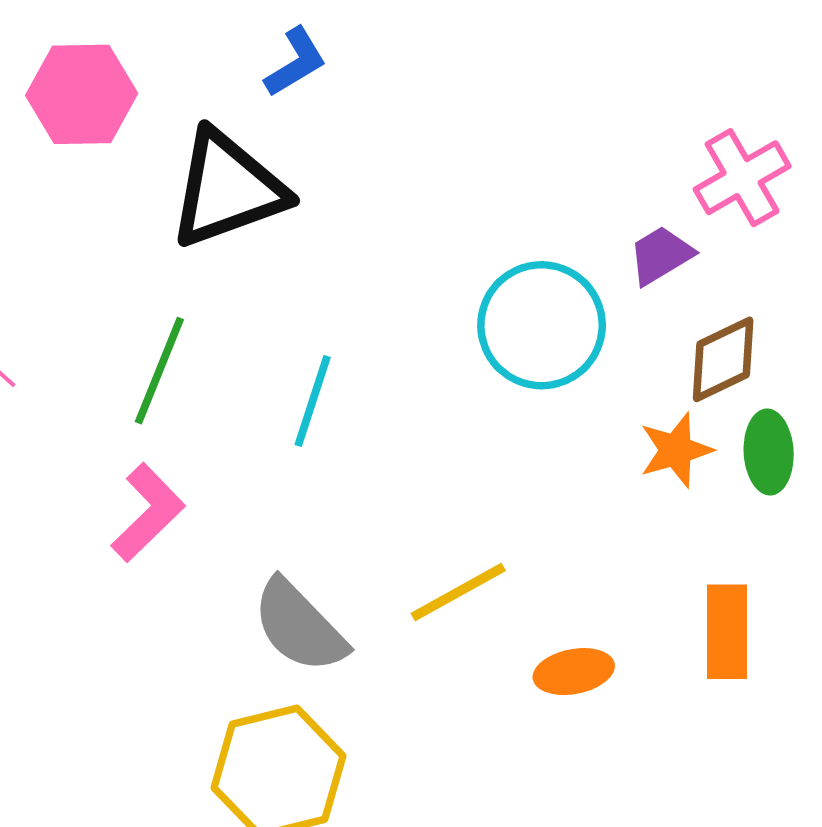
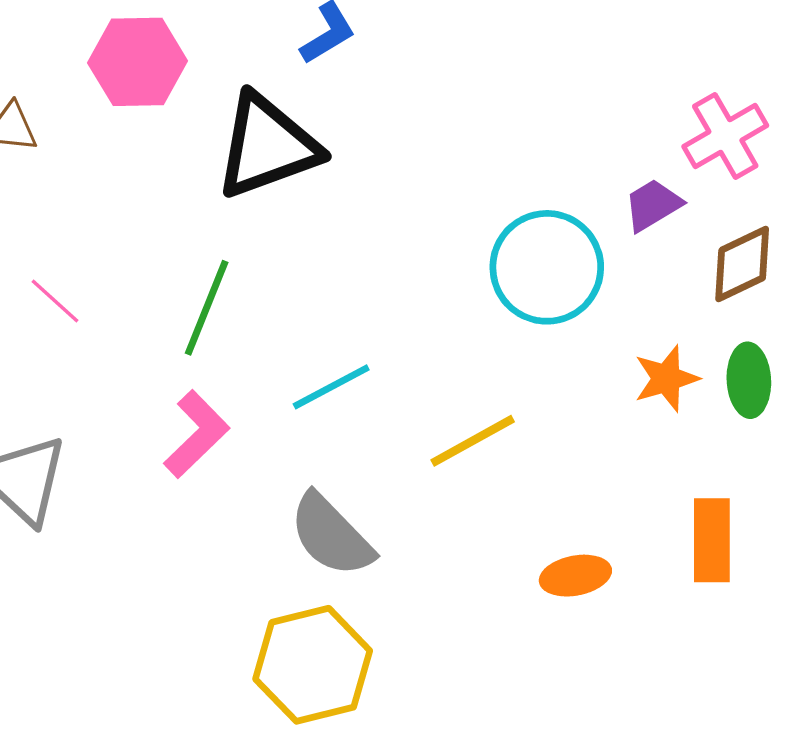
brown diamond: (723, 359) -> (742, 264), moved
cyan line: (313, 401) -> (331, 387), moved, turned 44
yellow line: (458, 592) -> (473, 441), moved

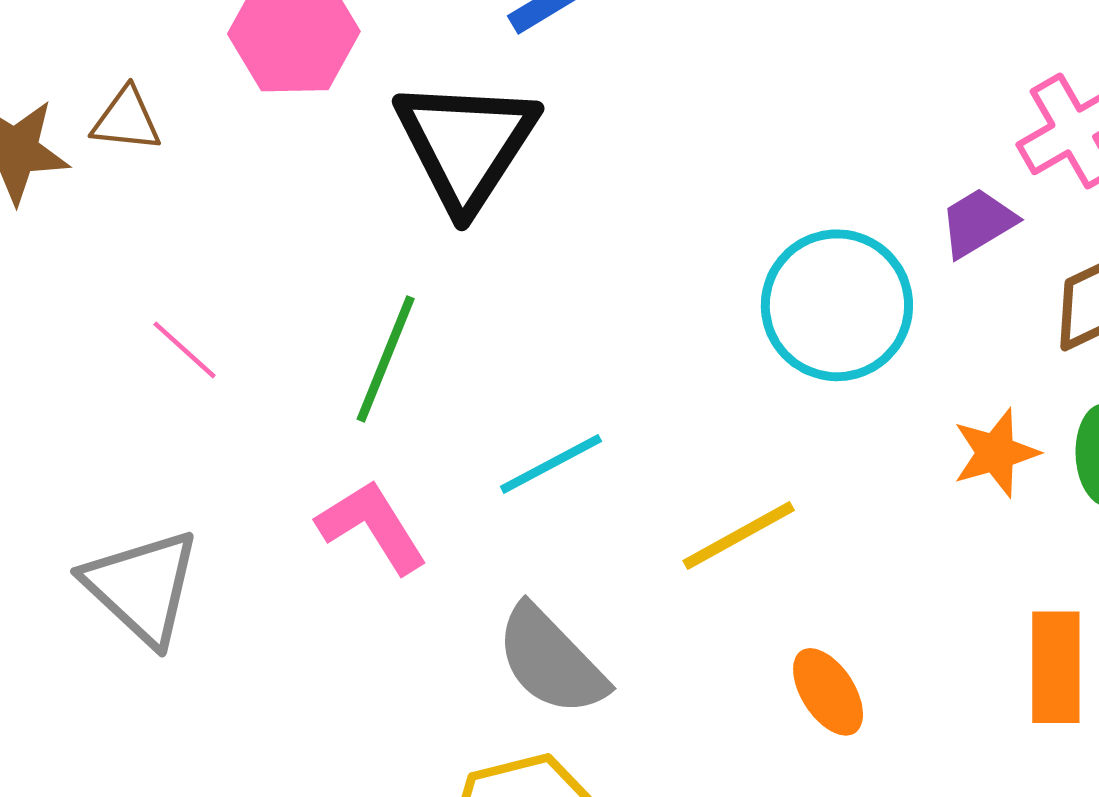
black triangle: (267, 146) -> (466, 144), turned -37
pink L-shape: (196, 434) -> (372, 527), turned -78
orange ellipse: (575, 576) -> (828, 692), moved, turned 68

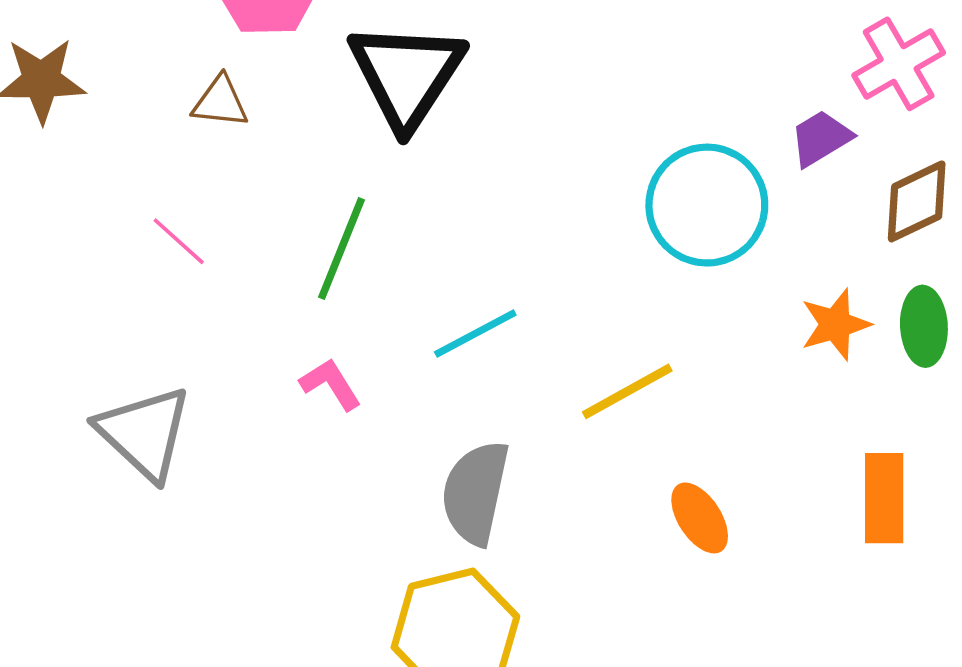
brown triangle: (126, 120) -> (220, 102), moved
pink L-shape: (372, 527) -> (331, 384), size x0.7
gray semicircle: (551, 661) -> (475, 493), turned 56

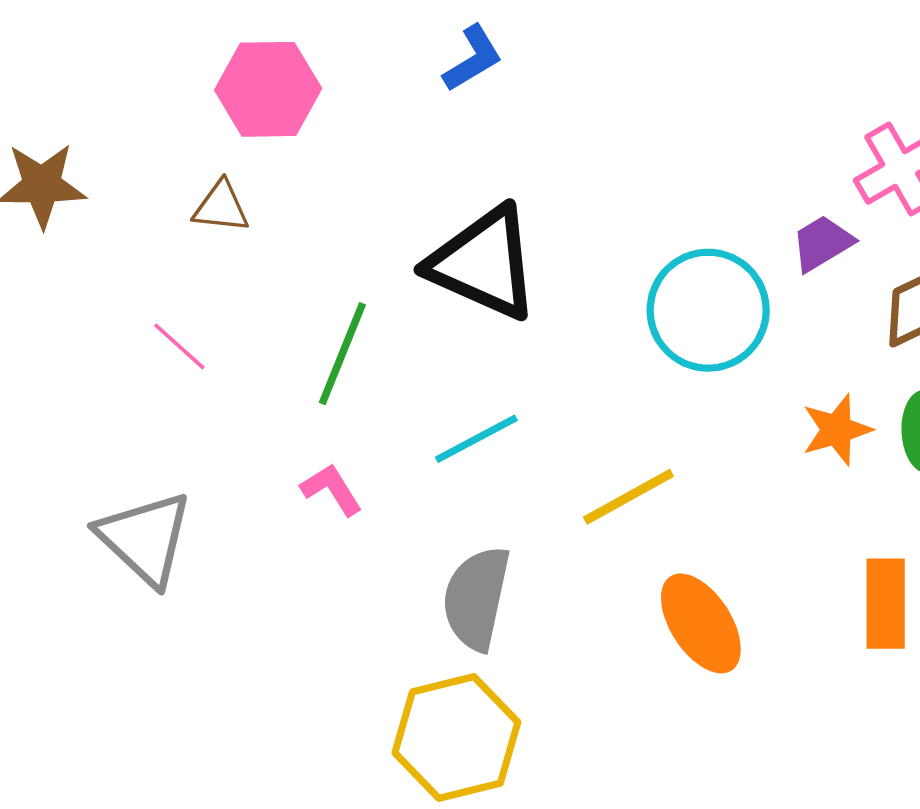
black triangle: (407, 75) -> (484, 263), moved, turned -39
orange ellipse: (700, 518) -> (701, 623), size x1.4

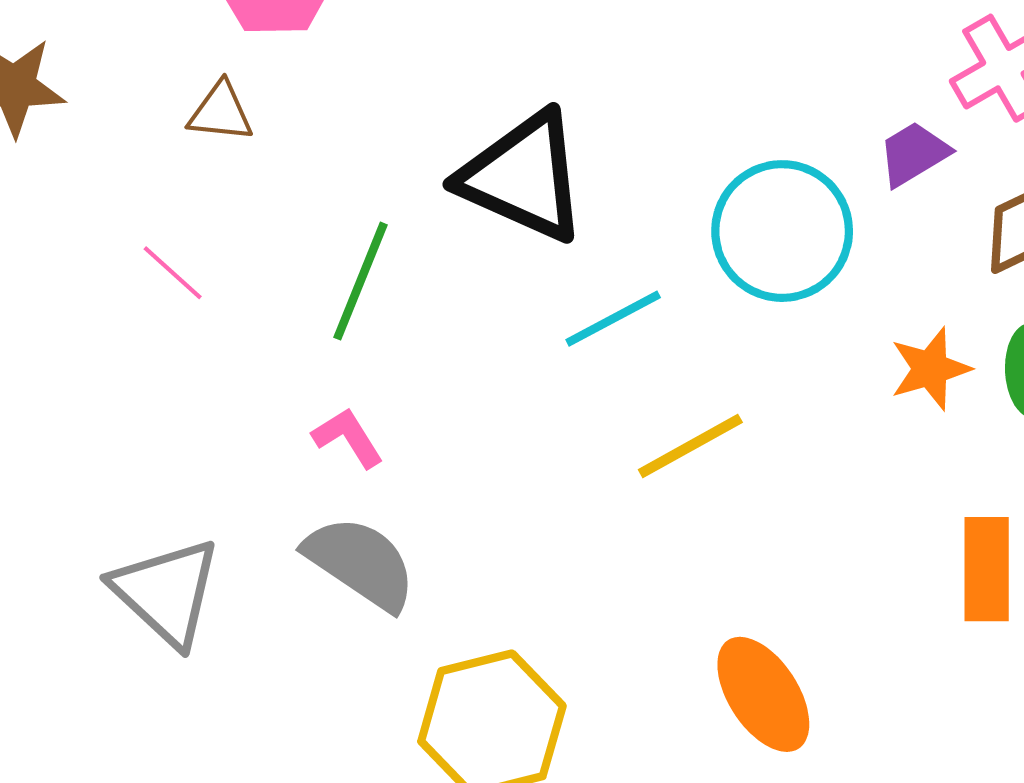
cyan line: (476, 439) -> (613, 319), moved
gray triangle: (145, 538) -> (166, 592), moved
gray semicircle: (476, 598) -> (360, 563), moved, turned 112
orange ellipse: (701, 623) -> (763, 694), moved

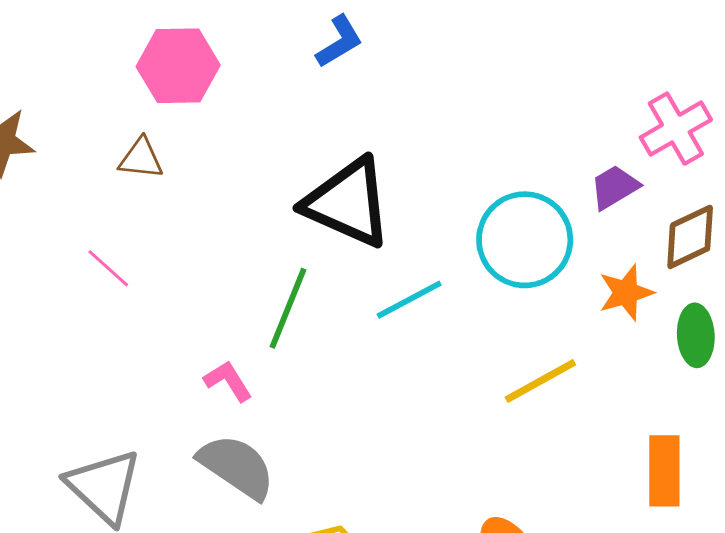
green line: (360, 281) -> (288, 308), moved
orange star: (930, 369) -> (626, 293), moved
yellow line: (690, 446) -> (540, 381), moved

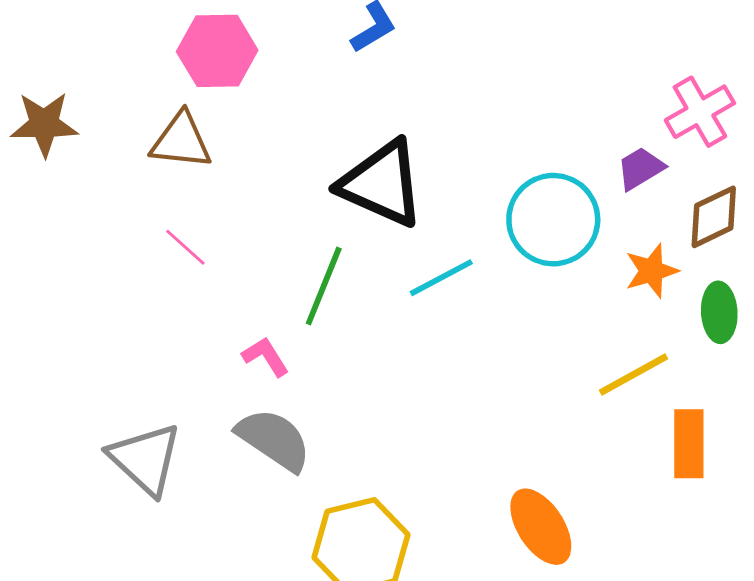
brown triangle: (141, 159) -> (181, 141), size x1.4
pink line: (108, 268) -> (185, 247), moved
yellow line: (540, 381) -> (634, 375), moved

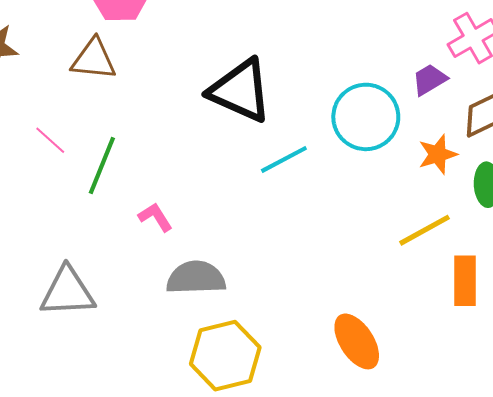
pink line: (185, 247) -> (50, 140), moved
green line: (324, 286) -> (102, 165), moved
gray semicircle: (274, 440) -> (196, 278), moved, turned -36
gray triangle: (145, 459) -> (67, 292), turned -46

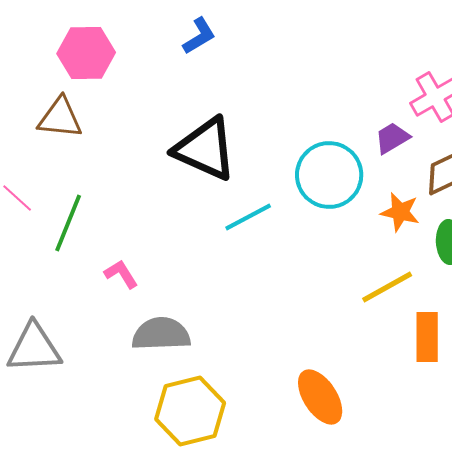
orange star: (438, 154) -> (400, 212), turned 30

